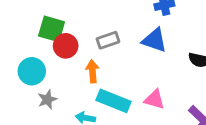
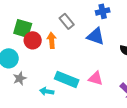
gray rectangle: (108, 40) -> (67, 21), moved, turned 70
orange arrow: (92, 71) -> (52, 40), moved

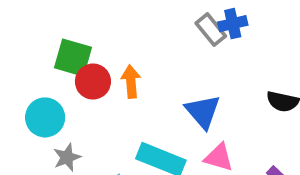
gray rectangle: (67, 21) -> (211, 30), moved
blue triangle: (96, 36) -> (203, 111), moved, turned 30

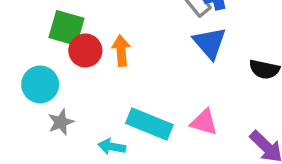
blue triangle: (203, 111) -> (210, 43), moved

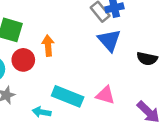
red circle: (85, 51) -> (23, 60), moved

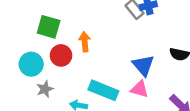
blue triangle: (109, 40) -> (143, 65), moved

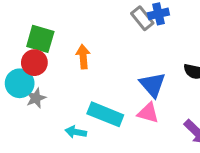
red circle: (61, 55) -> (34, 63), moved
gray star: (45, 89) -> (36, 98), moved

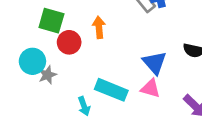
orange arrow: (83, 57) -> (99, 27), moved
red circle: (34, 63) -> (69, 42), moved
cyan arrow: (76, 132) -> (84, 106), turned -120

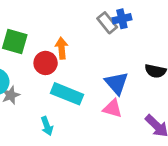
red circle: (69, 42) -> (46, 63), moved
cyan rectangle: (111, 90) -> (67, 94), moved

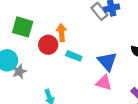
cyan rectangle: (67, 94) -> (74, 56), moved, size x0.6

